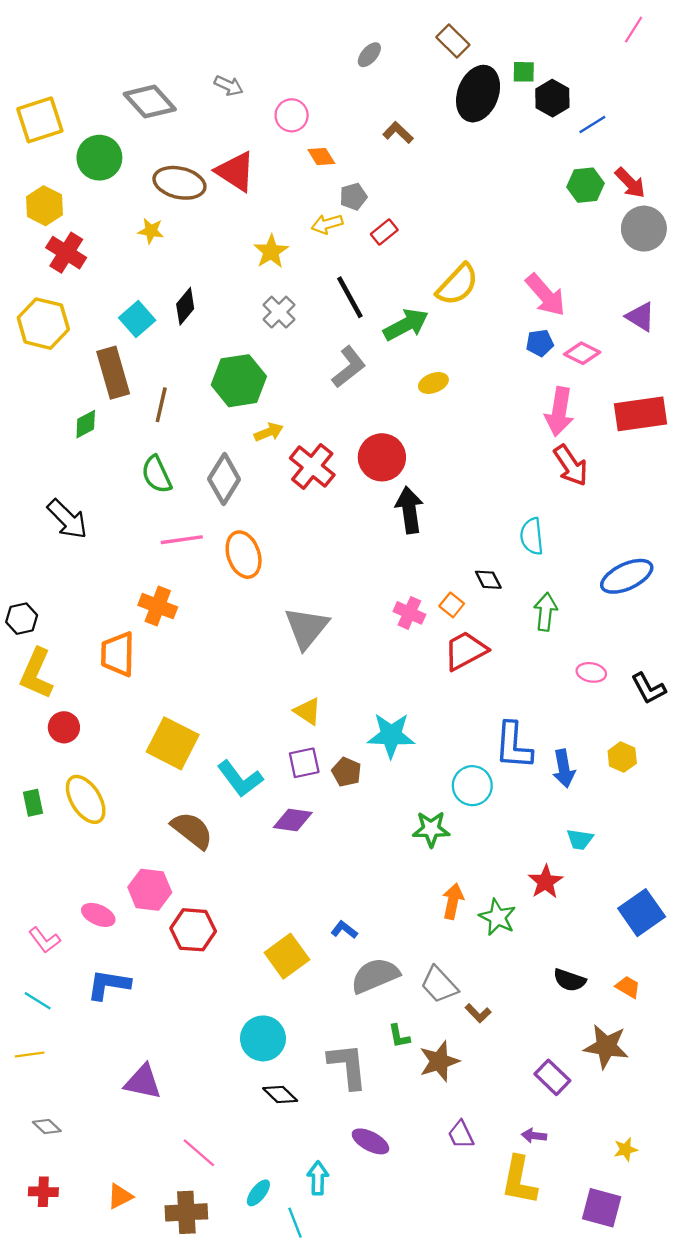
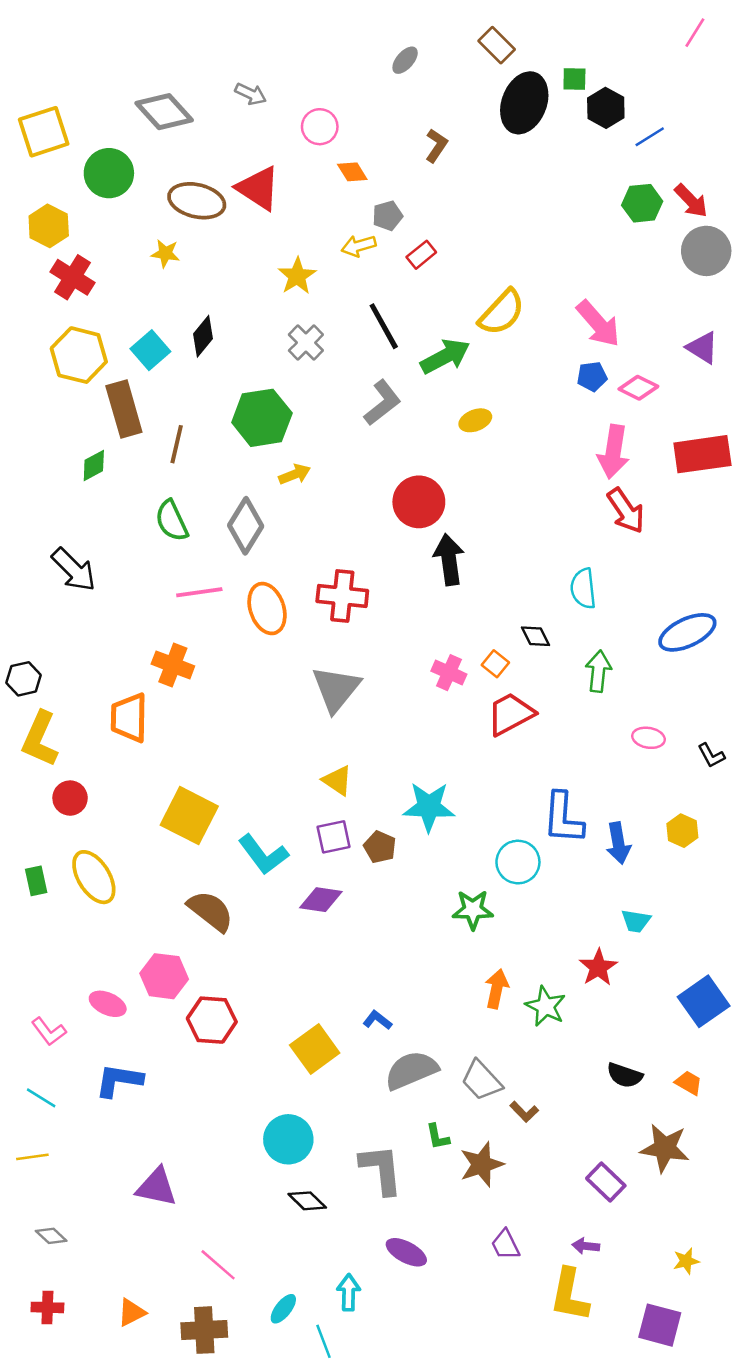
brown L-shape: (398, 132) -> (436, 146), turned 80
yellow hexagon: (43, 324) -> (79, 355), moved
red cross: (312, 466) -> (342, 596), moved, turned -33
black L-shape: (648, 688) -> (711, 755), size x0.7

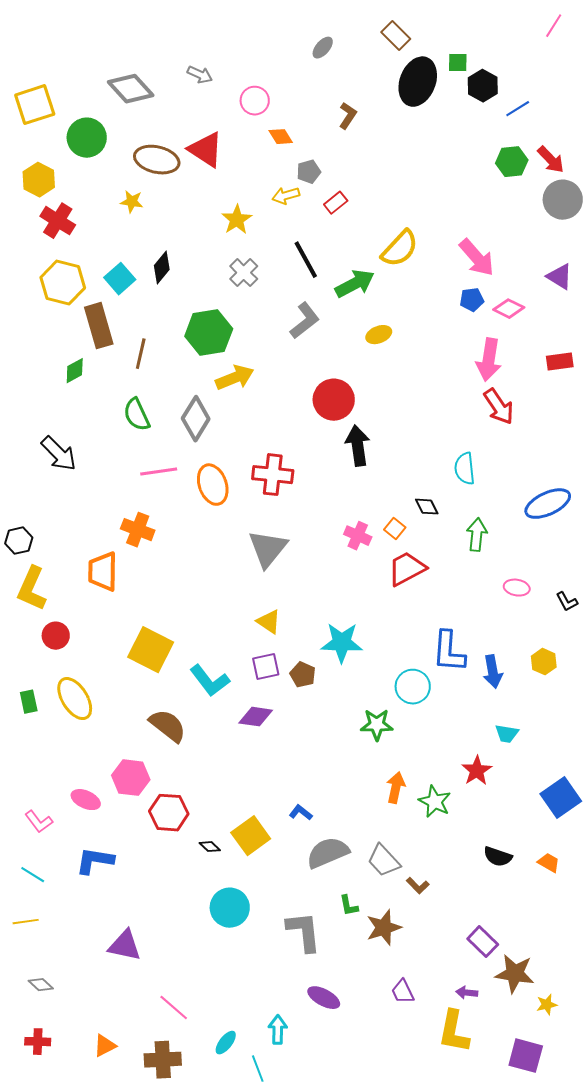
red rectangle: (702, 454) -> (560, 362), size x0.6
yellow arrow: (295, 474) -> (235, 378), size x1.5
brown star: (665, 1148) -> (515, 974), moved
black diamond: (307, 1201) -> (210, 847), moved, size x0.7

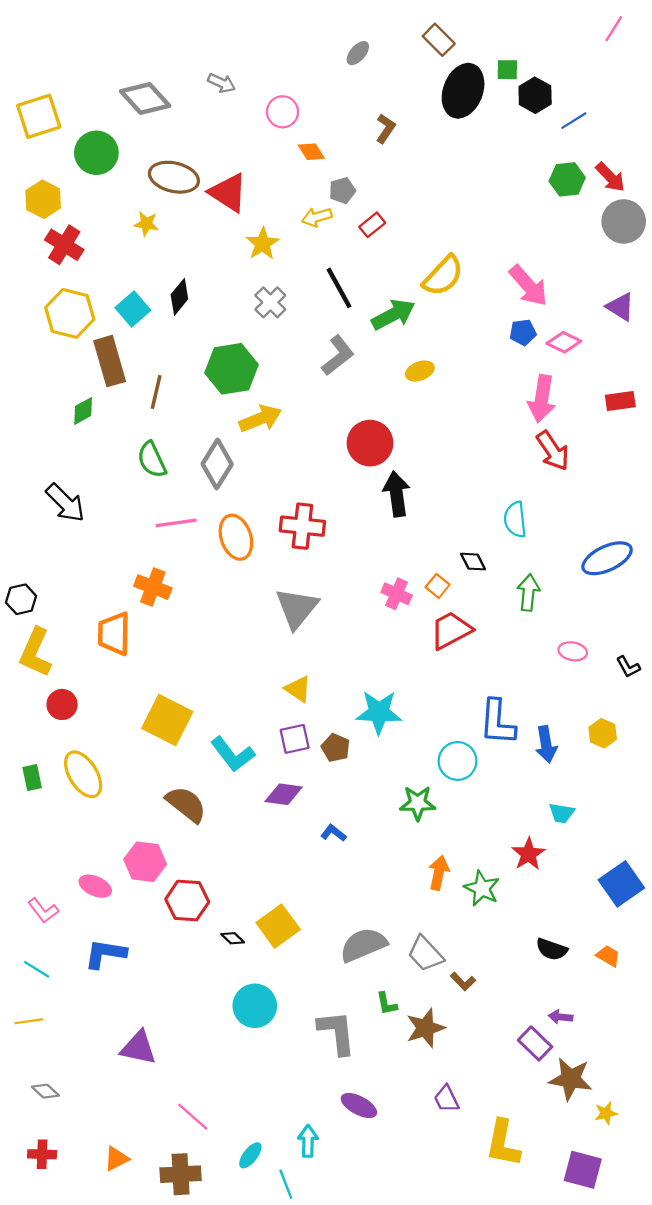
red triangle: (206, 150) -> (228, 193), moved
blue L-shape: (301, 813) -> (333, 833), moved
purple arrow: (467, 993) -> (561, 1017), moved

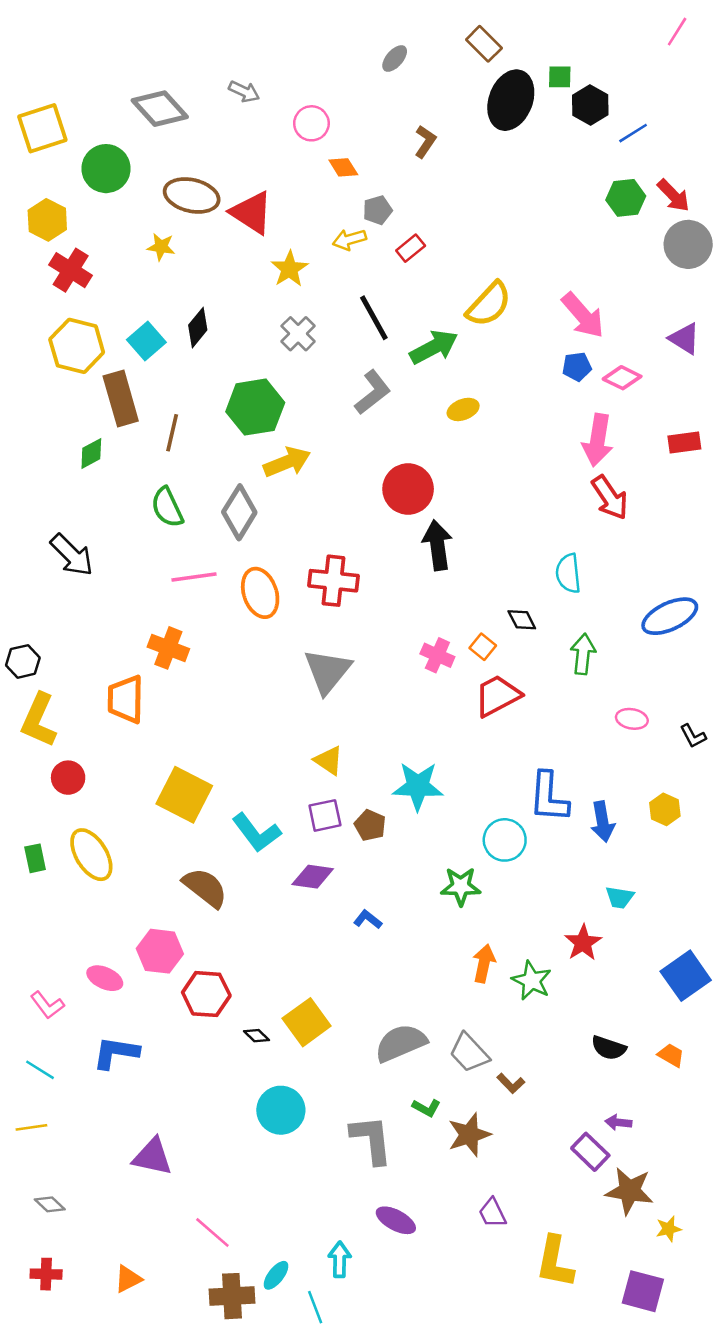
green L-shape: (387, 1004) -> (426, 1108), turned -50
brown cross: (181, 1174) -> (232, 1296), moved

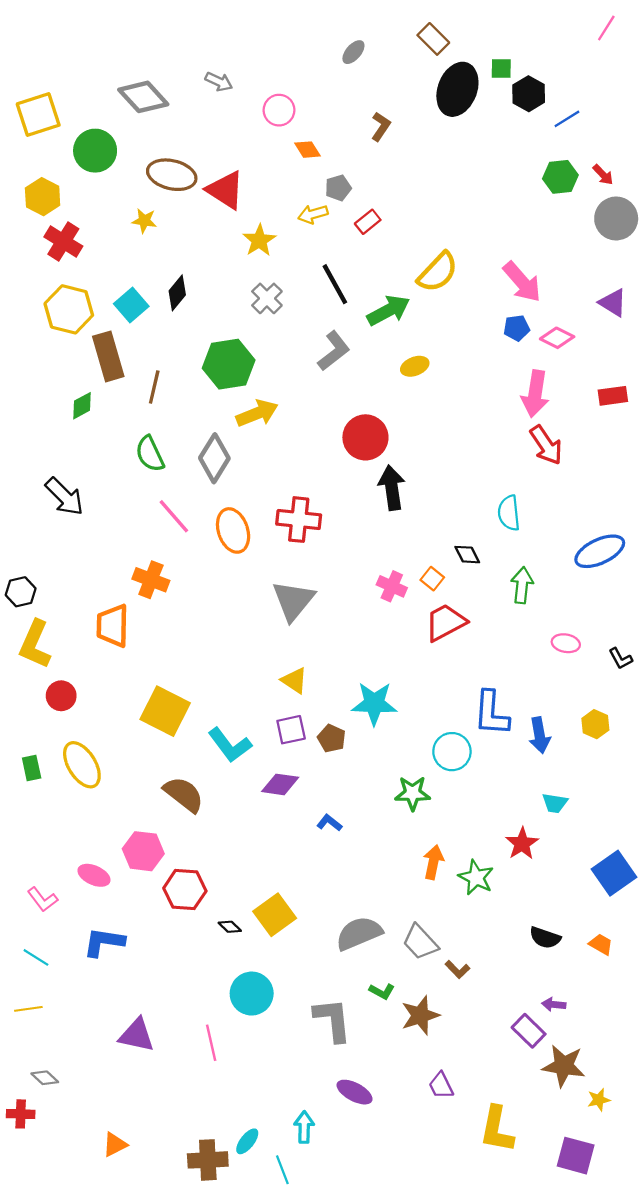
red arrow: (673, 195) -> (603, 175), size x0.7
pink line: (194, 577) -> (174, 516), turned 57
pink line: (212, 1232) -> (211, 1043), moved, turned 36
red cross: (46, 1274) -> (21, 1114), moved

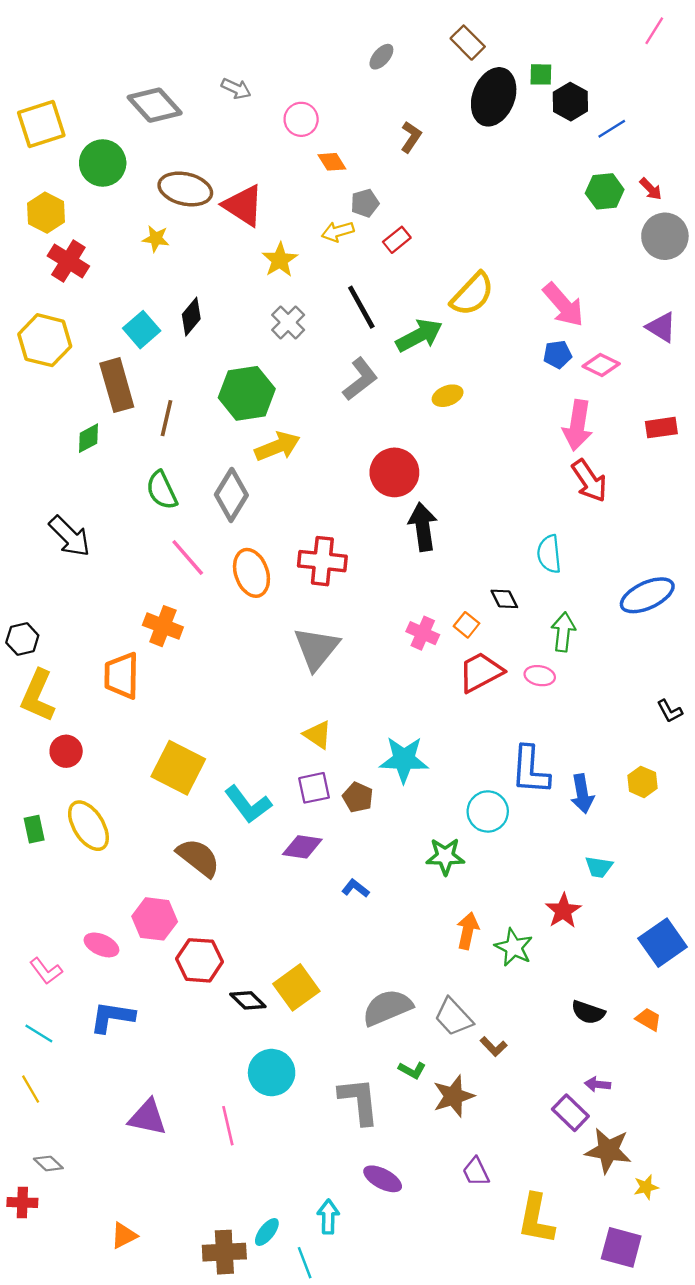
yellow hexagon: (69, 309) -> (45, 340), moved
pink ellipse: (566, 643) -> (540, 676), moved
black diamond: (230, 927) -> (248, 1000), size x1.4
yellow line: (28, 1009) -> (31, 1089), turned 68

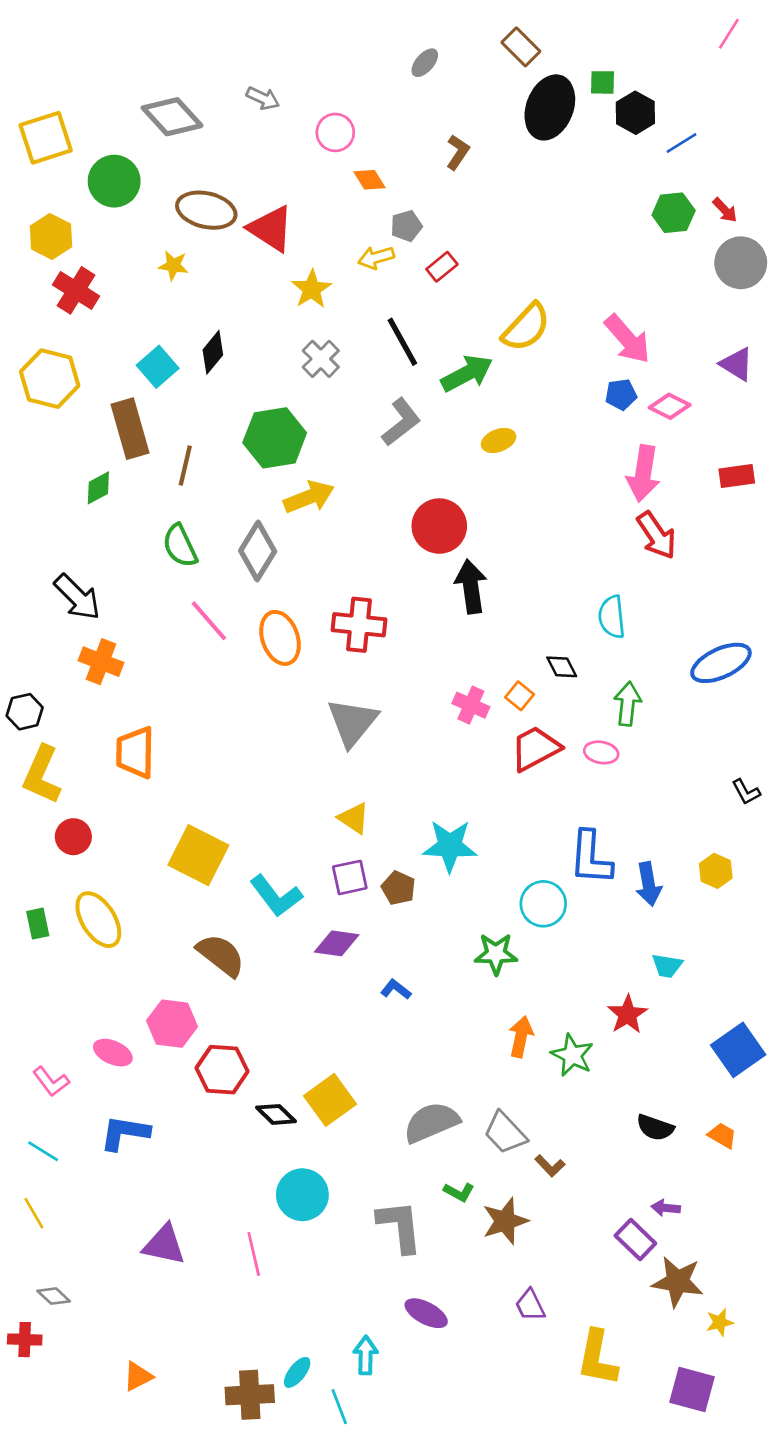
orange cross: (163, 626) -> (101, 662), moved

